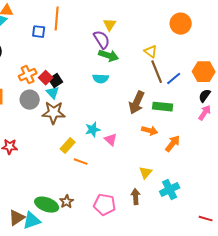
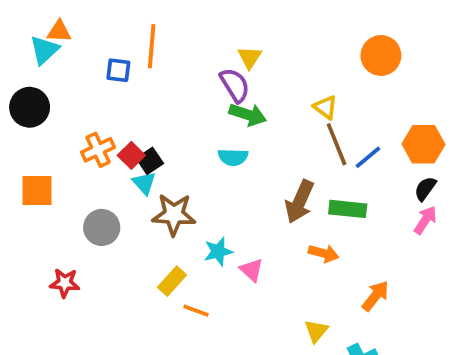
gray circle: (30, 100) -> (102, 227), moved
brown star: (54, 113) -> (174, 215), moved
orange arrow: (173, 144) -> (375, 296), moved

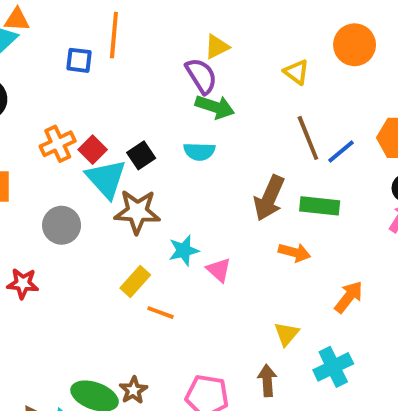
yellow triangle: (250, 57) -> (217, 47), turned 30
yellow triangle: (325, 107) -> (296, 72), moved
black square: (150, 161) -> (141, 155), moved
cyan triangle: (144, 183) -> (106, 179), size x1.6

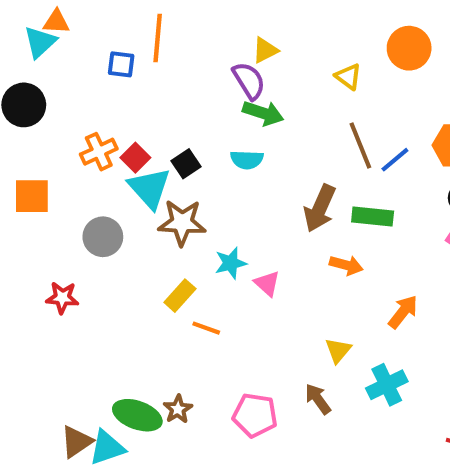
brown arrow: (267, 380) -> (318, 399), turned -32

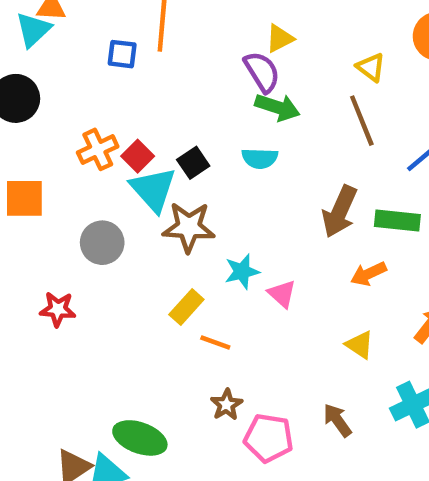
brown line: (360, 146) -> (362, 121), moved
orange arrow: (346, 265) -> (368, 274), turned 140
yellow triangle: (338, 350) -> (360, 345), moved, turned -36
brown star: (178, 409) -> (226, 405), moved

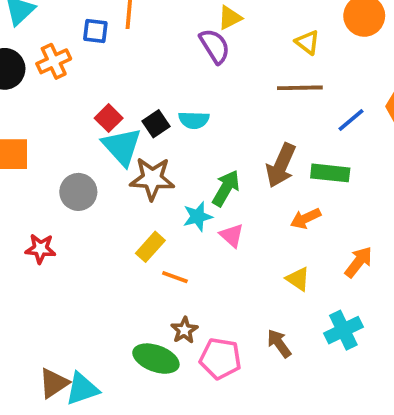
green arrow: (277, 107) -> (226, 188), moved, turned -78
brown line: (362, 121) -> (300, 88), turned -69
orange cross: (98, 149) -> (54, 61), moved
cyan semicircle: (260, 158) -> (194, 120), moved
green ellipse: (140, 438) -> (156, 359), moved

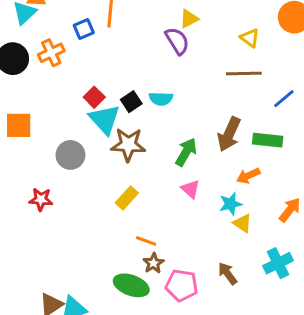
blue square: (95, 31) -> (84, 29), turned -30
cyan star: (198, 217) -> (231, 204), moved
orange line: (175, 277) -> (146, 241), moved

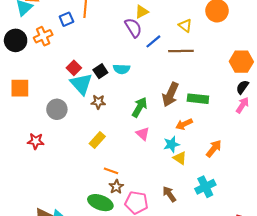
blue line: (284, 99) -> (153, 41), moved
brown star: (128, 145) -> (98, 102), size x0.6

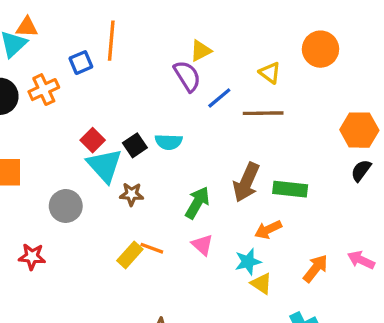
pink arrow: (242, 105) -> (361, 260), moved, turned -98
orange line: (111, 171) -> (152, 248), moved

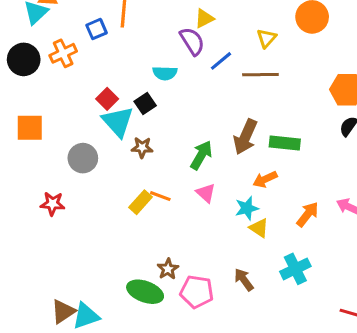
yellow triangle: (270, 73) -> (267, 38), turned 35
cyan semicircle: (169, 142) -> (165, 73), moved

